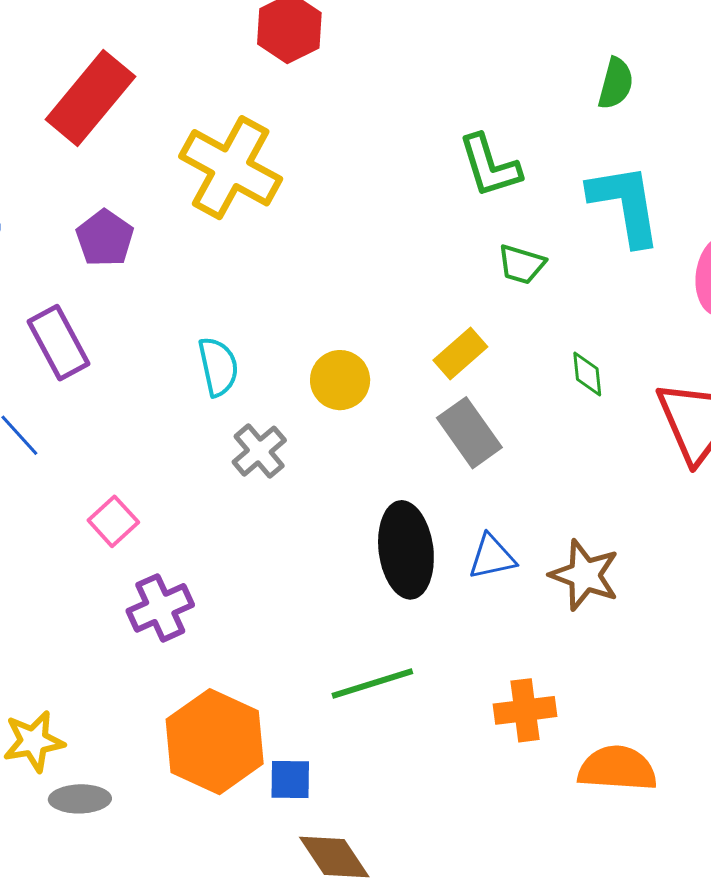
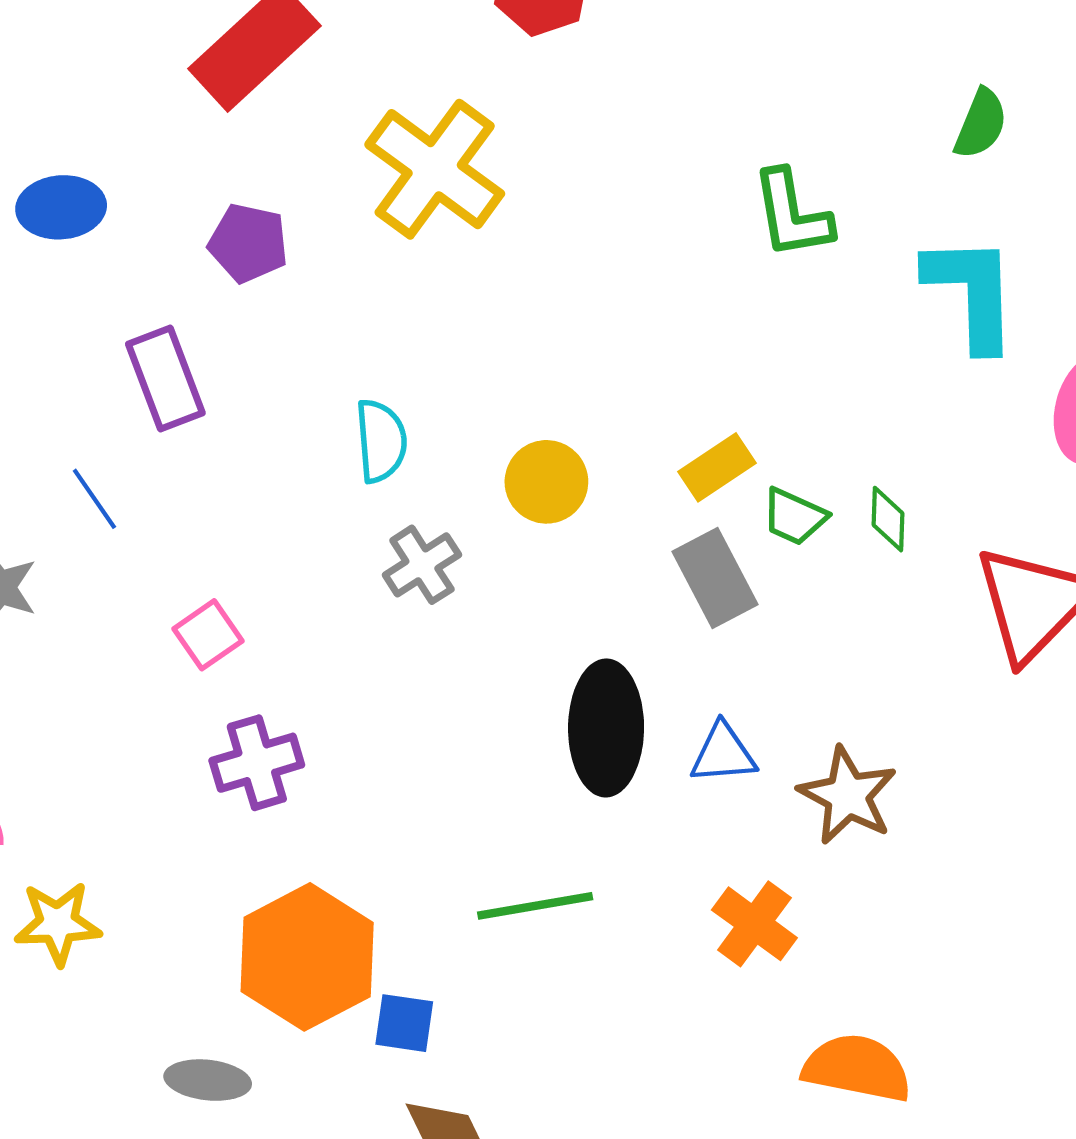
purple pentagon: (105, 238) -> (248, 243), turned -30
green trapezoid: (521, 264) -> (794, 517), moved
orange cross: (525, 710) -> (754, 924), moved, turned 36
gray ellipse: (80, 799) -> (208, 1080), moved

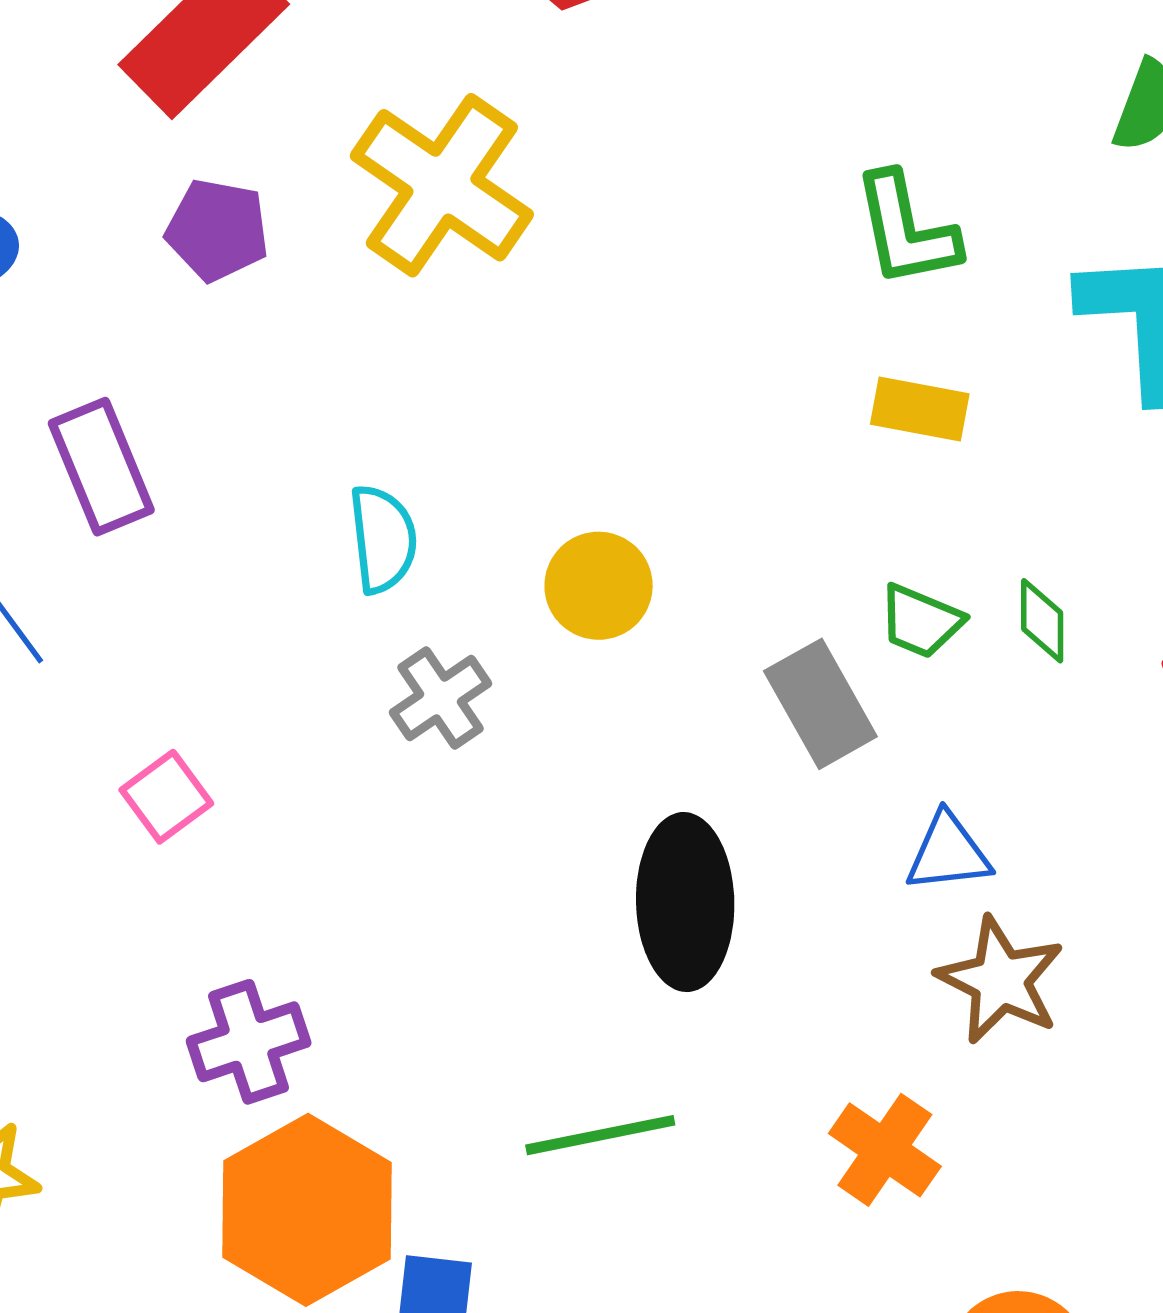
purple pentagon: (248, 243) -> (217, 230), moved
yellow rectangle: (717, 467) -> (920, 409), moved, turned 46
blue triangle: (723, 753) -> (948, 853), moved
purple cross: (257, 763) -> (249, 1042), moved

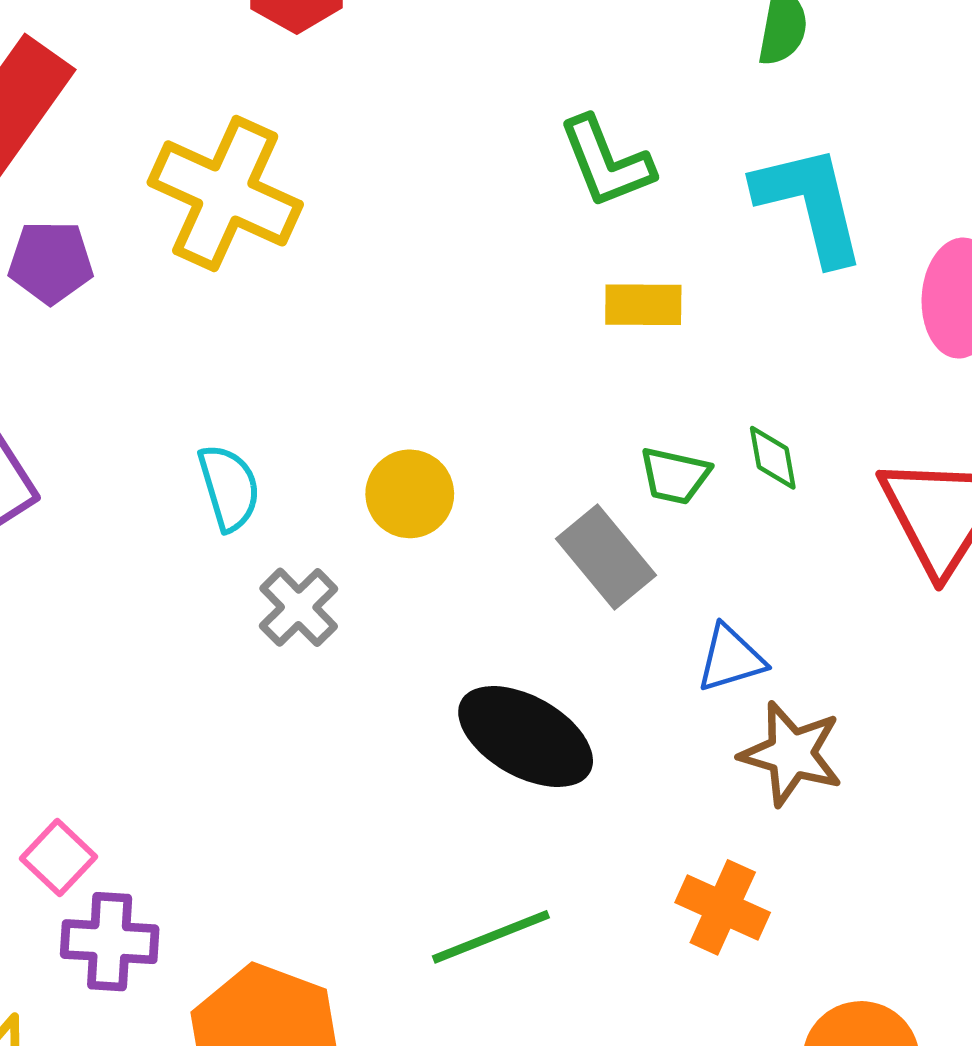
pink square: (166, 797) -> (59, 858), moved
black ellipse: (685, 902) -> (526, 737), turned -49
purple cross: (249, 1042) -> (110, 942), moved, turned 32

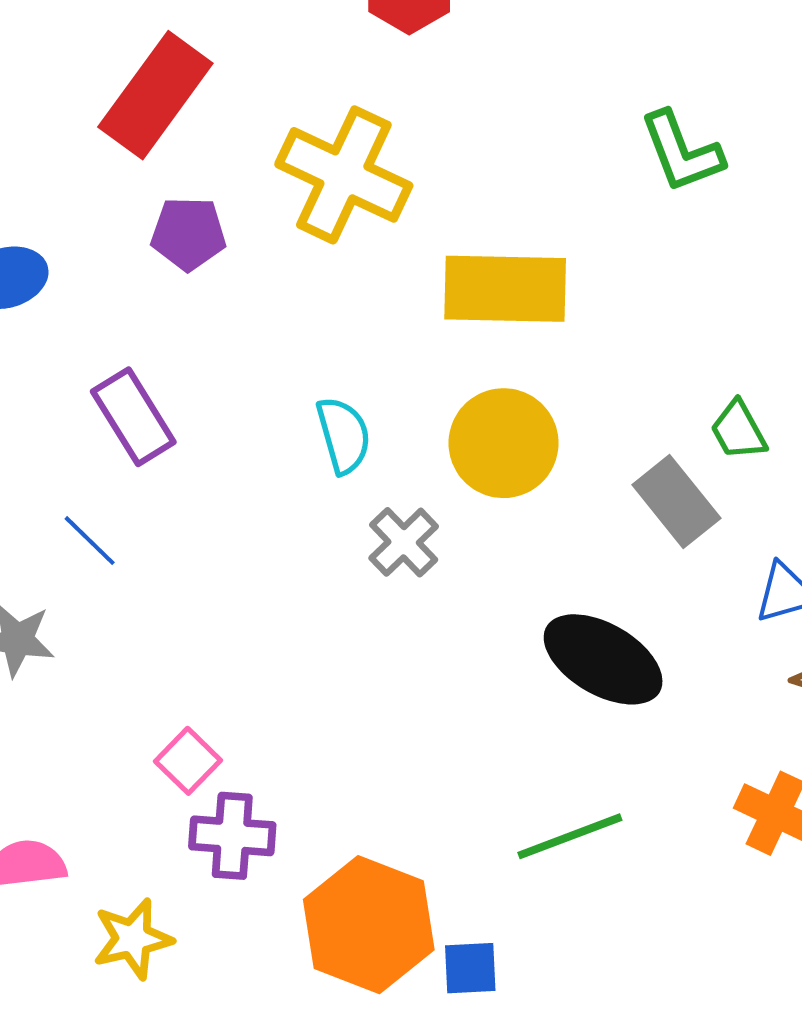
yellow rectangle: (643, 305) -> (505, 289), moved, size x1.8
green trapezoid: (675, 476) -> (738, 430), turned 48
yellow circle: (410, 494) -> (504, 443), size x1.4

